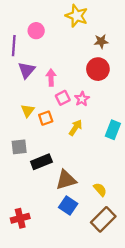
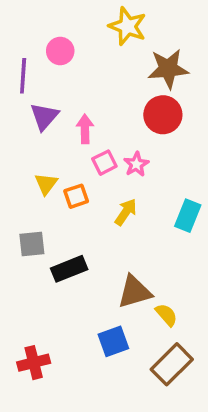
brown star: (101, 41) -> (168, 69), size x1.6
brown triangle: (66, 180) -> (135, 292), moved
blue square: (68, 205) -> (113, 341), turned 36

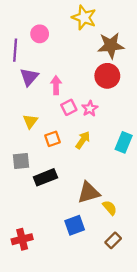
orange square: (76, 196) -> (52, 139), moved
brown rectangle: (172, 364) -> (113, 240), size x0.6

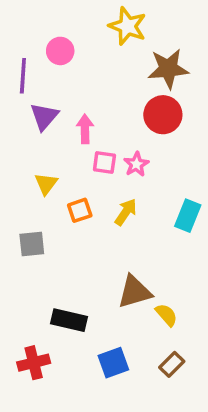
pink square: (69, 107) -> (104, 163), turned 35
black rectangle: (45, 177) -> (69, 320), moved, turned 35
blue square: (75, 225) -> (113, 363), moved

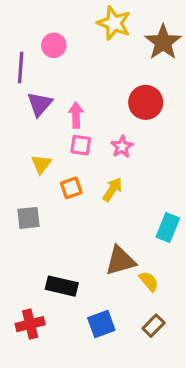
brown star: (168, 69) -> (163, 42), moved, turned -30
pink square: (104, 163) -> (81, 145), moved
cyan rectangle: (188, 216) -> (168, 227), moved

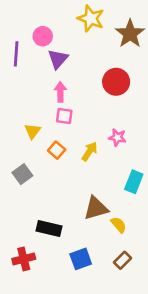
purple triangle: (40, 104) -> (58, 59), moved
pink star: (122, 147) -> (117, 137), moved, turned -30
orange square: (71, 188) -> (57, 150), turned -30
gray square: (28, 218) -> (22, 174), turned -30

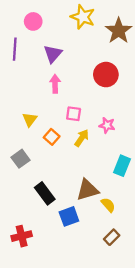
pink circle: (43, 36) -> (33, 21), moved
pink square: (64, 116) -> (74, 114), moved
black rectangle: (49, 229) -> (45, 193), moved, turned 40
blue square: (81, 259) -> (69, 216), moved

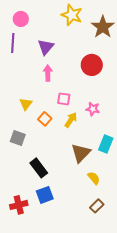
pink circle: (33, 21) -> (21, 19), moved
gray square: (21, 159) -> (18, 138), turned -35
brown triangle: (87, 190) -> (81, 153), moved, turned -30
blue square: (69, 216) -> (45, 195), moved

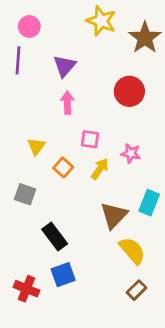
yellow semicircle: (94, 178) -> (132, 251), size x1.5
red cross: (19, 205) -> (26, 289), turned 36

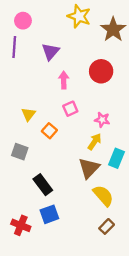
pink arrow: (67, 103) -> (64, 80), moved
pink square: (90, 139) -> (70, 109), turned -32
yellow arrow: (100, 169) -> (94, 142), moved

